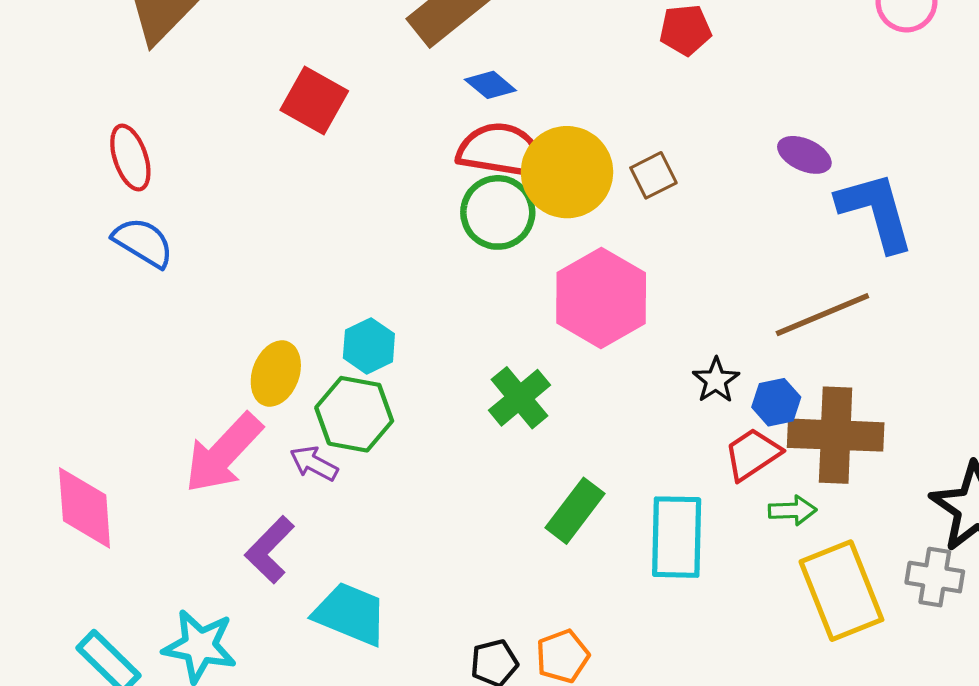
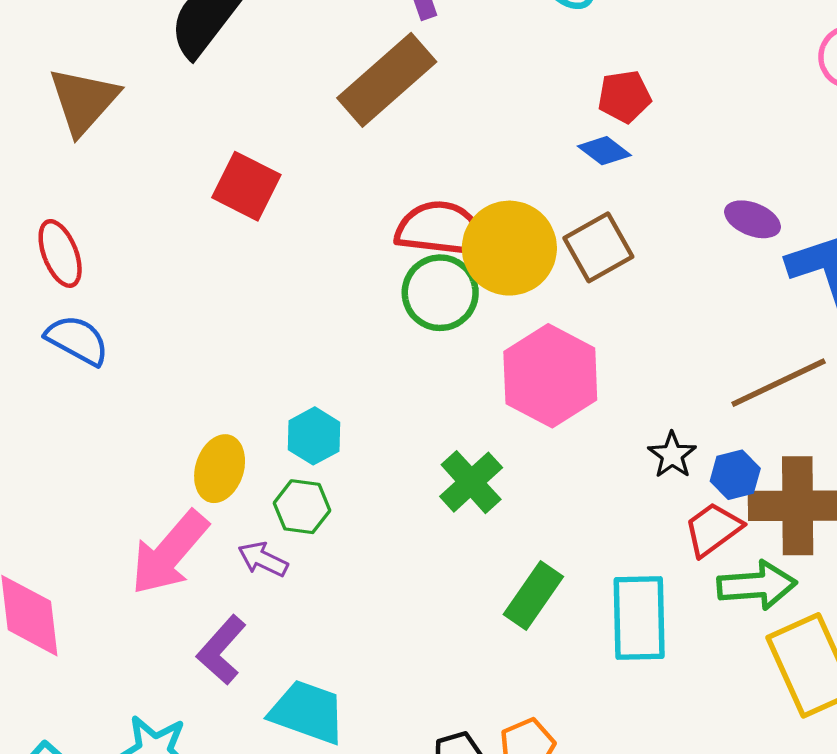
blue diamond: (490, 85) -> (604, 151), moved
brown square: (653, 175) -> (598, 247), size x1.4
green hexagon: (354, 414) -> (302, 507), size x0.7
green arrow: (792, 510) -> (757, 585), size x1.6

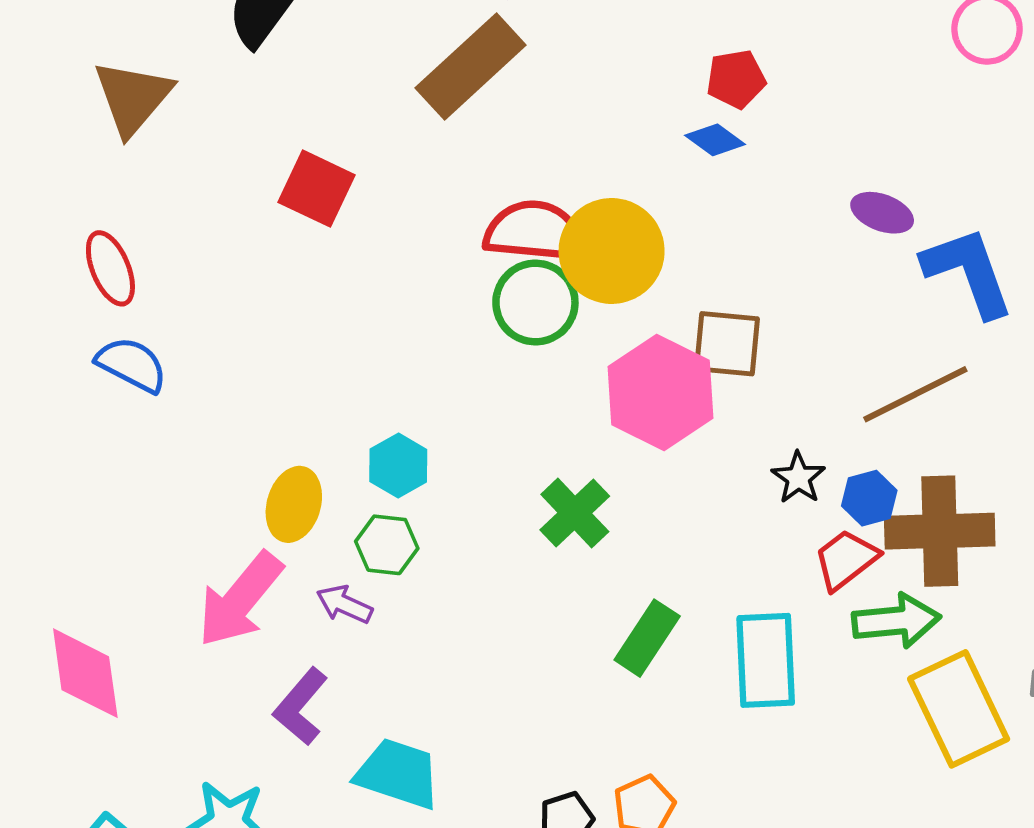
brown square: (598, 247) -> (727, 344), moved, turned 36

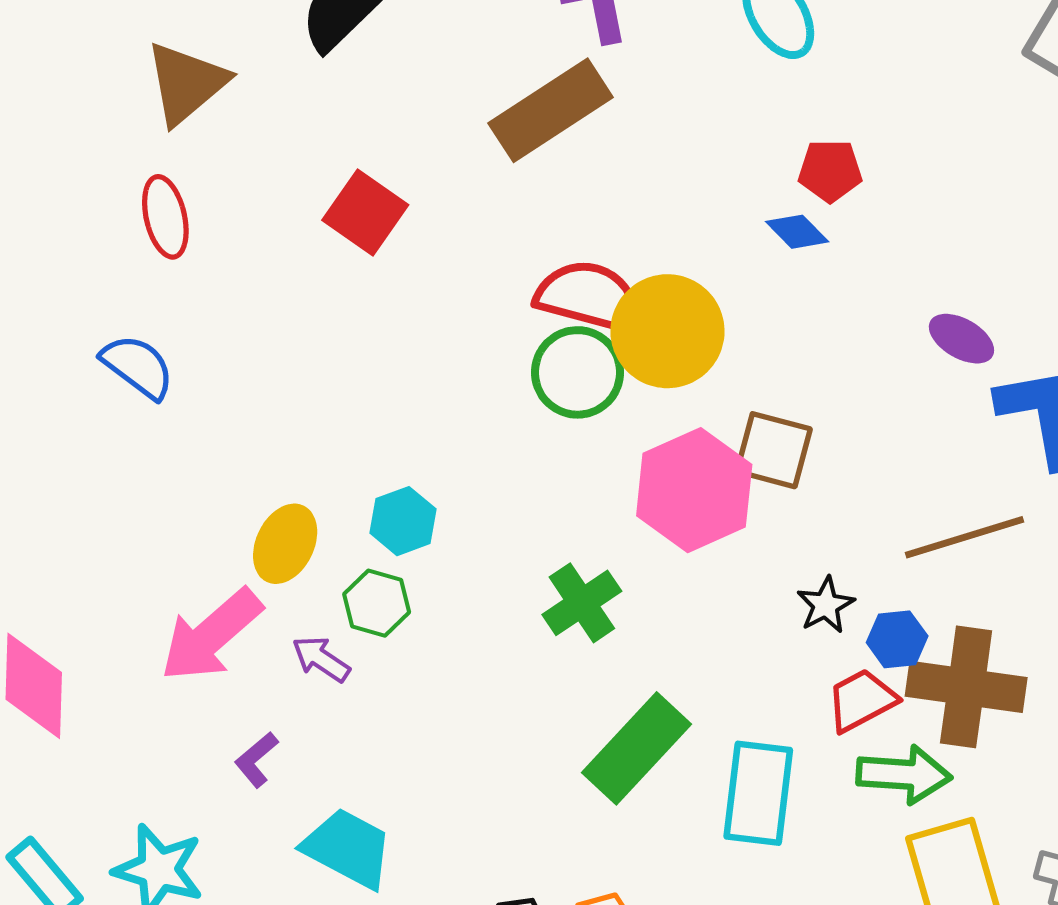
red ellipse: (110, 268) -> (165, 217), moved
green rectangle: (647, 638) -> (636, 748), size x1.4
purple L-shape: (301, 707) -> (256, 760), size x0.7

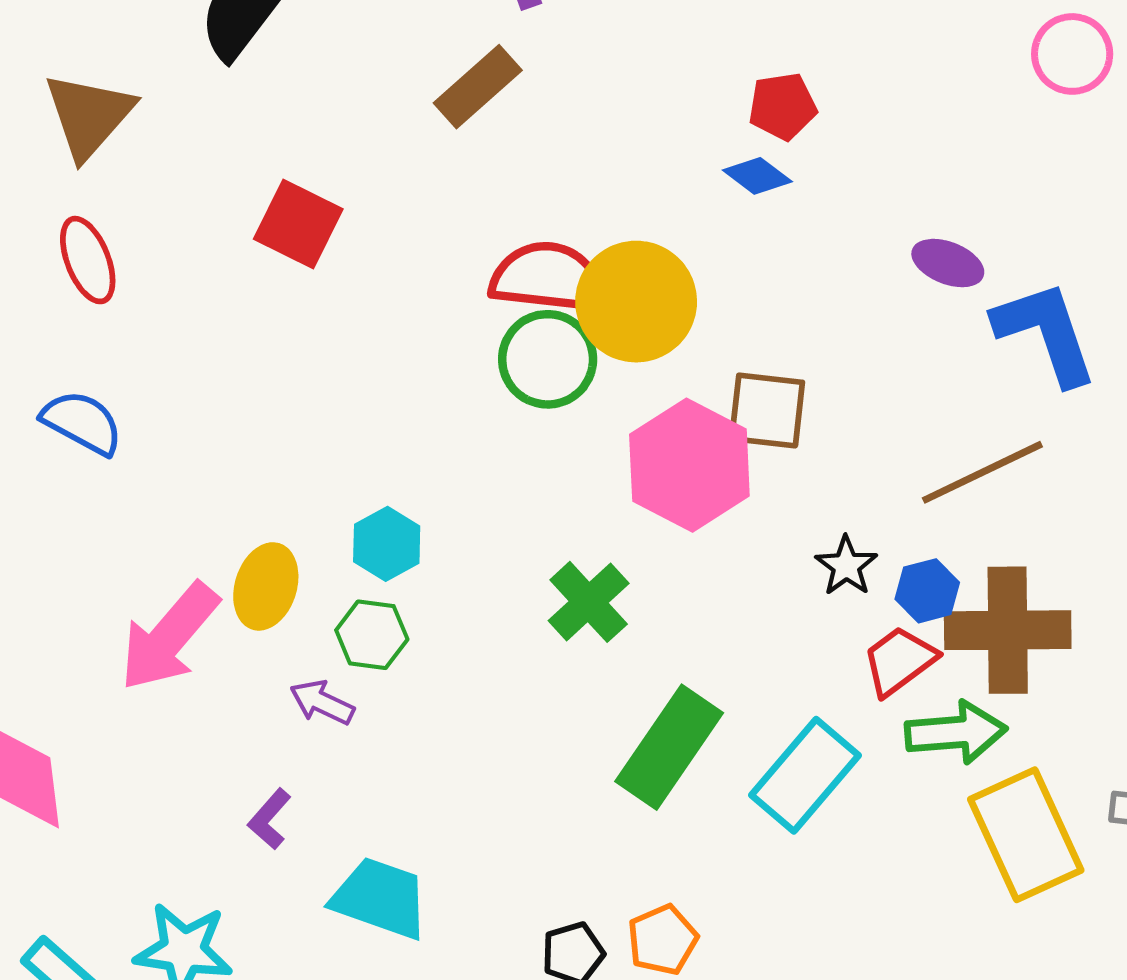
brown rectangle: (551, 110) -> (478, 87), size x0.7
pink arrow: (211, 635) -> (169, 637), moved
cyan rectangle: (758, 793) -> (805, 775), turned 42

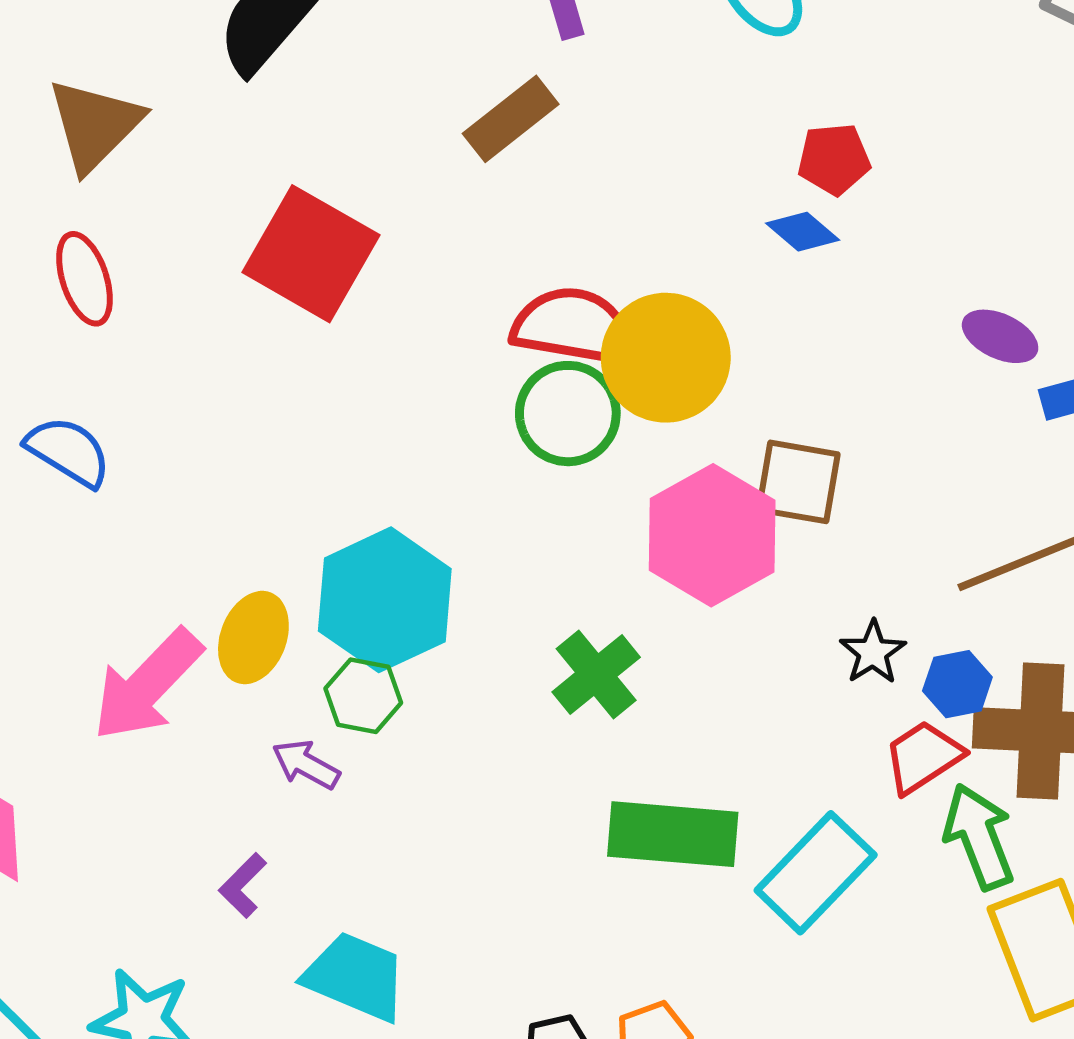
red square: (298, 224) -> (311, 254), size x1.4
cyan hexagon: (387, 544) -> (385, 600), size x1.8
green arrow: (956, 732) -> (979, 837), turned -110
green rectangle: (669, 747) -> (673, 834), turned 57

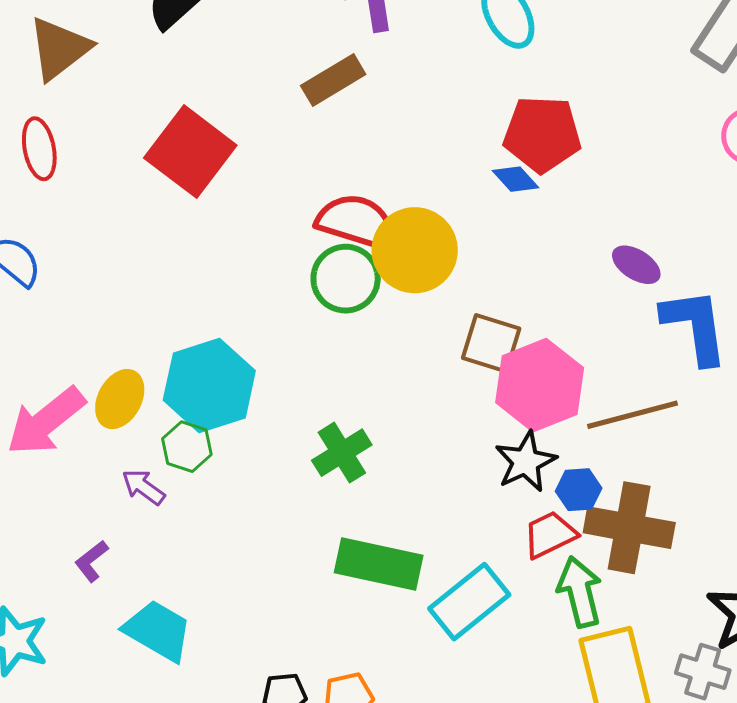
red pentagon: (834, 159) -> (542, 134), size x1.6
pink hexagon: (712, 535) -> (540, 385), moved
black star: (873, 652) -> (526, 462), size x1.4

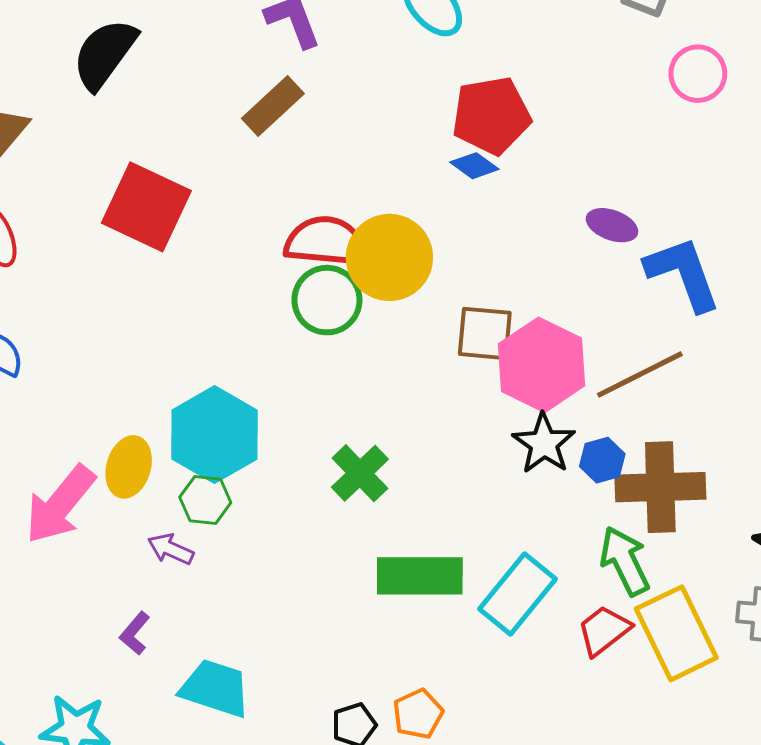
red trapezoid: (550, 535) -> (604, 630), moved

